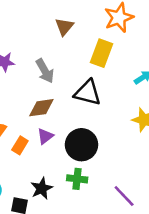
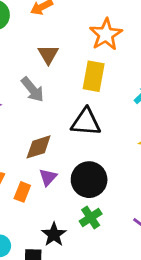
gray arrow: (45, 71) -> (33, 90), moved
green cross: (77, 179) -> (91, 218), turned -30

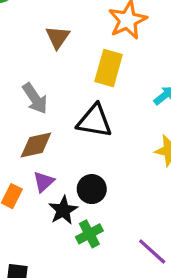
gray arrow: (33, 90) -> (35, 98), moved
black circle: (89, 180) -> (92, 189), size x0.7
black star: (54, 235) -> (63, 210), moved

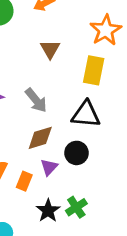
black circle: (92, 189) -> (76, 153), moved
black star: (63, 210) -> (48, 211), moved
green cross: (89, 234) -> (76, 207), moved

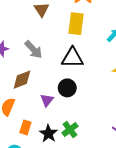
brown diamond: (40, 138) -> (22, 80), moved
orange rectangle: (24, 181) -> (25, 127), moved

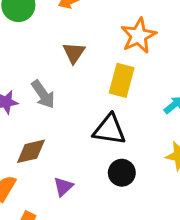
gray arrow: (33, 50) -> (43, 94), moved
black circle: (67, 88) -> (122, 173), moved

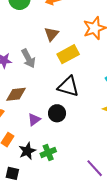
yellow rectangle: (122, 80) -> (68, 54), moved, turned 40
black circle: (122, 173) -> (57, 113), moved

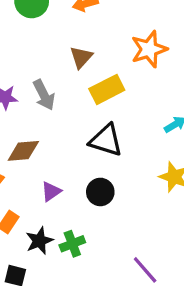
black circle: (57, 113) -> (100, 192), moved

